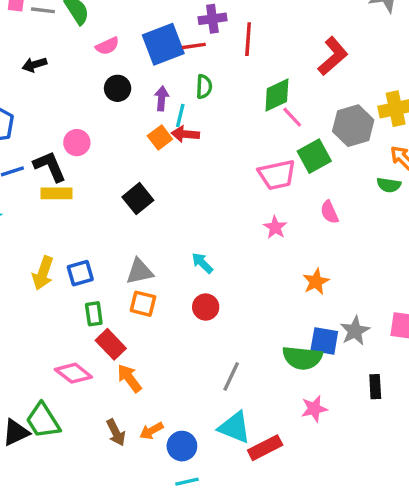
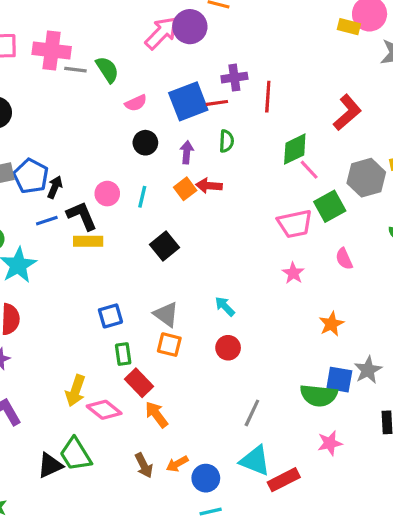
black arrow: (34, 65) -> (55, 187), moved, turned 130
cyan line: (180, 115) -> (142, 197), moved
gray triangle: (140, 271) -> (166, 314), turned 48
yellow arrow: (43, 273) -> (75, 391), moved

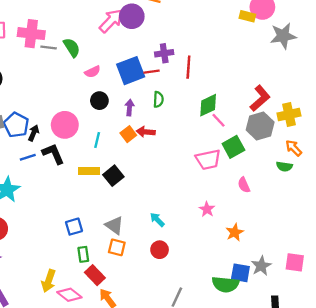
red L-shape: (347, 112) -> (260, 98), moved
pink circle: (107, 194) -> (65, 125), moved, size x1.5
yellow rectangle: (88, 241) -> (89, 171), moved
pink star: (293, 273) -> (207, 209), moved

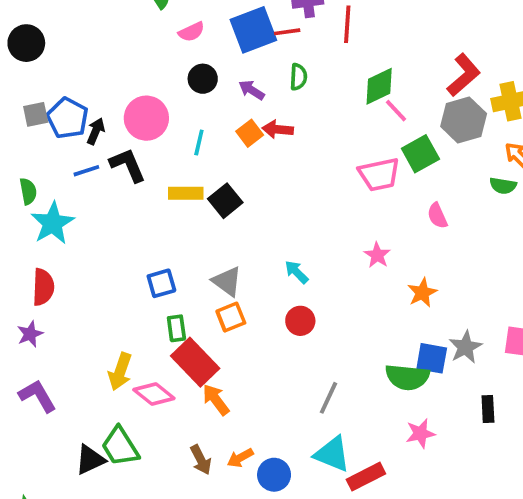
purple arrow: (129, 108) -> (251, 90), turned -63
orange square: (117, 247) -> (231, 317), turned -36
red rectangle: (95, 275) -> (195, 362), size x1.4

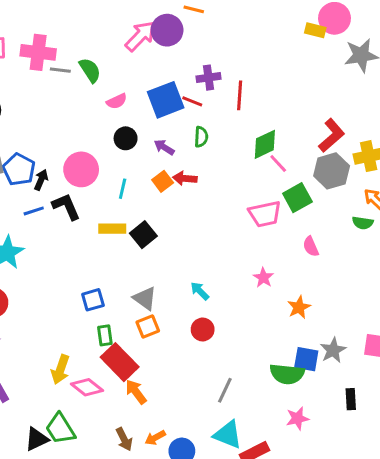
red line: (287, 32) -> (192, 101), turned 30

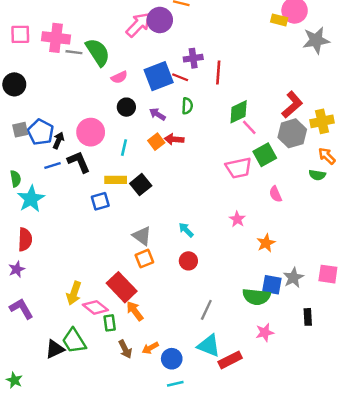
green semicircle: (90, 70) -> (98, 52), size x1.4
blue square: (93, 300) -> (100, 201), moved
green rectangle: (105, 335) -> (110, 323), moved

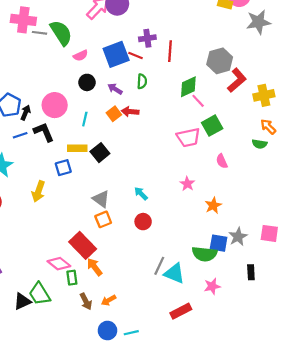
gray hexagon: (292, 133) -> (220, 61), moved
yellow arrow: (74, 293) -> (38, 191), moved
cyan triangle: (209, 346) -> (174, 273), moved
blue circle: (172, 359) -> (107, 331), moved

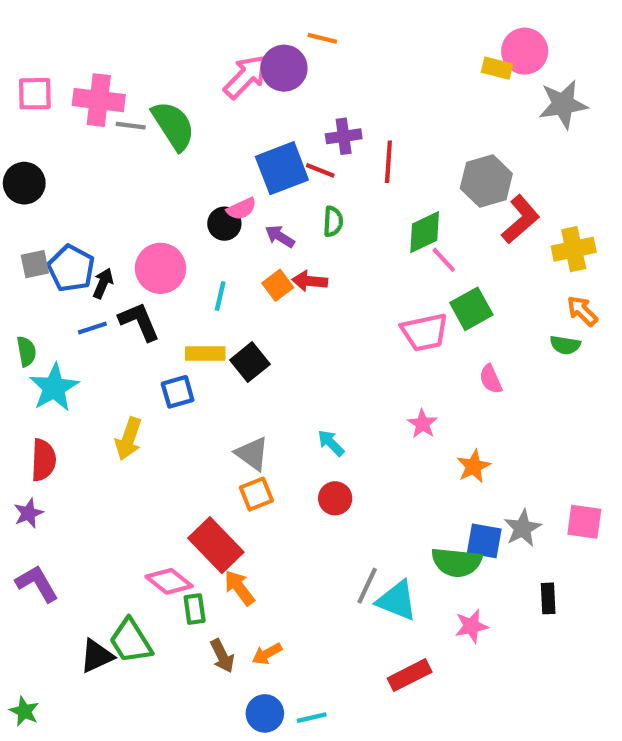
pink semicircle: (81, 55) -> (241, 209), moved

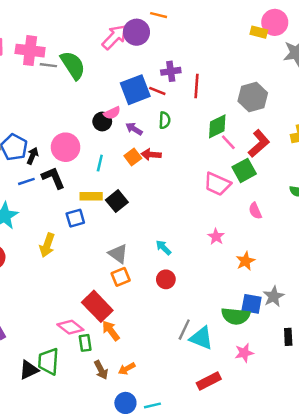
red L-shape: (520, 219) -> (259, 144), moved
pink trapezoid: (425, 332) -> (217, 184), turned 36
green trapezoid: (131, 641) -> (48, 361), turned 36

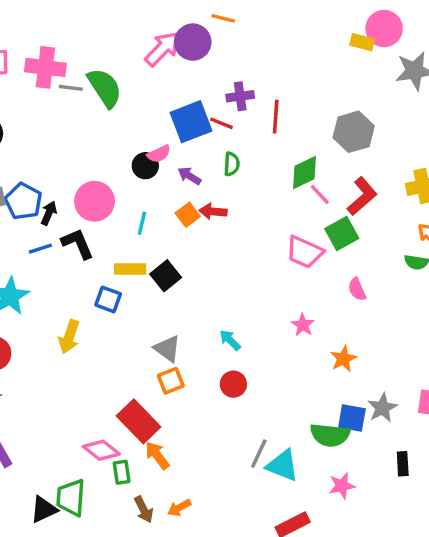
blue square: (75, 218) -> (108, 299), turned 36

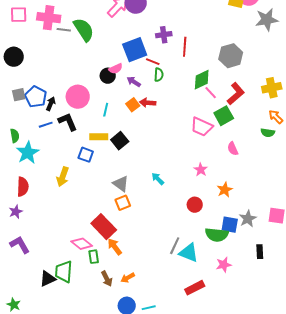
red line: (222, 123) -> (153, 62), moved
red circle: (233, 384) -> (195, 205), moved

